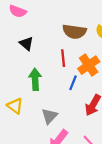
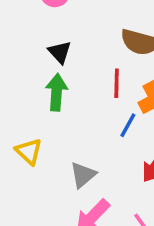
green arrow: (35, 79) -> (57, 92), moved

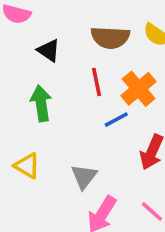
black triangle: (60, 52) -> (49, 51), moved
blue line: (128, 125) -> (116, 120), turned 45

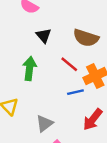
red line: (97, 82) -> (69, 64), turned -54

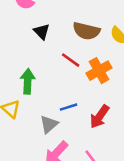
green arrow: (30, 68) -> (28, 81), moved
blue line: (75, 92) -> (69, 107), moved

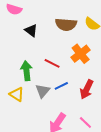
red line: (71, 60) -> (52, 63), moved
gray triangle: (49, 124) -> (43, 91), moved

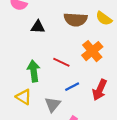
black triangle: (31, 30) -> (38, 27), turned -32
gray triangle: (43, 91) -> (53, 105), moved

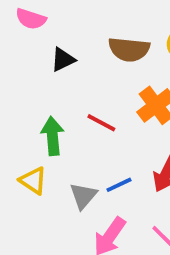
black triangle: (38, 27) -> (63, 60), turned -32
blue line: (72, 87) -> (119, 185), moved

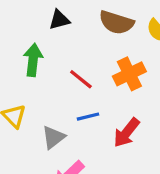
green arrow: (52, 136) -> (33, 60), moved
blue line: (119, 185) -> (88, 117), moved

